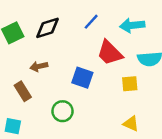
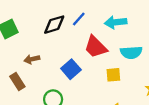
black diamond: (48, 28) -> (54, 25), moved
blue square: (82, 78) -> (71, 69), turned 30

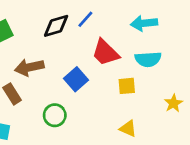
cyan arrow: (116, 22) -> (144, 23), moved
brown arrow: (32, 59) -> (29, 67), size x1.5

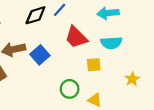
blue square: (76, 79) -> (40, 55), moved
green circle: (55, 115) -> (70, 89), moved

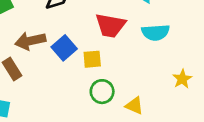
red trapezoid: (76, 37) -> (110, 25), turned -35
yellow square: (94, 65) -> (92, 59), moved

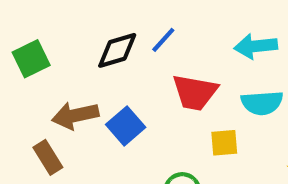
yellow square: (92, 59) -> (224, 143), moved

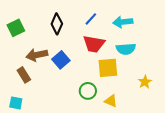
blue line: (163, 40) -> (91, 19), moved
black diamond: (117, 50) -> (57, 24), turned -50
yellow square: (224, 143) -> (108, 68), size x1.5

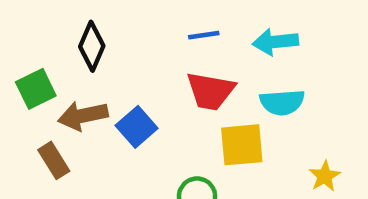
blue line: (91, 19) -> (204, 35), turned 40
black diamond: (57, 24) -> (92, 46), moved
green square: (16, 28) -> (36, 89), moved

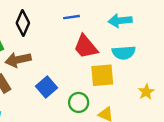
blue line: (204, 35) -> (71, 17), moved
red trapezoid: (210, 91) -> (86, 47), turned 40
blue square: (137, 127) -> (47, 87), moved

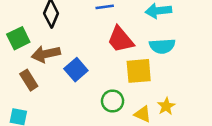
blue square: (47, 87) -> (76, 70), moved
yellow star: (146, 92) -> (166, 106), moved

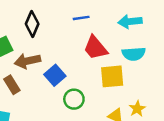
green circle: (113, 101) -> (74, 99), moved

